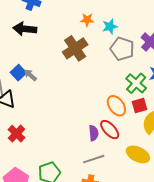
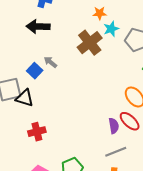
cyan star: (110, 26) -> (111, 29), moved
gray arrow: (30, 75) -> (50, 62), moved
red cross: (16, 134) -> (37, 132), turned 36

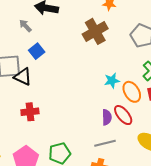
cyan star: (111, 29) -> (112, 81), moved
gray arrow: (50, 62) -> (25, 26), moved

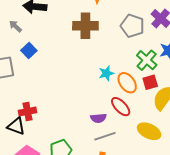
brown cross: (95, 31) -> (85, 26), turned 35
black triangle: (23, 77) -> (16, 126), moved
purple semicircle: (107, 117) -> (98, 118), moved, turned 91

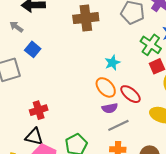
orange ellipse: (127, 83) -> (106, 87), moved
black triangle: (16, 126) -> (34, 137), moved

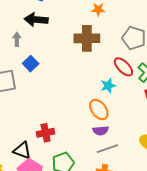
gray arrow: (16, 27) -> (17, 39), turned 48
red ellipse: (130, 94) -> (123, 67), moved
red cross: (39, 110) -> (46, 133), moved

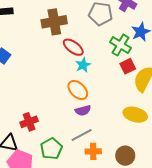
red ellipse: (123, 67) -> (73, 47), moved
gray line: (107, 149) -> (82, 135), moved

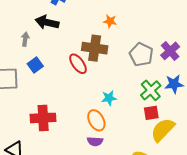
red ellipse: (73, 47) -> (78, 64), moved
red cross: (29, 122) -> (43, 118), moved, size x1.4

